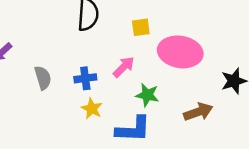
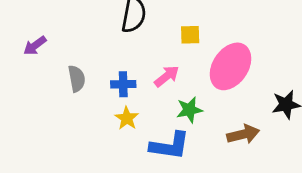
pink ellipse: (180, 52) -> (231, 66), turned -72
green star: (147, 95) -> (189, 110), turned -30

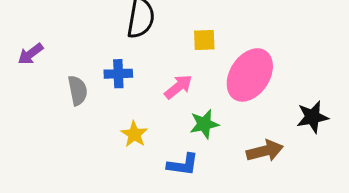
blue cross: (123, 84) -> (118, 74), moved
blue L-shape: (170, 146) -> (183, 165), size x0.7

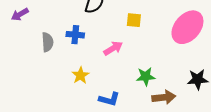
pink ellipse: (250, 75) -> (187, 27), moved
green star: (204, 124) -> (146, 76), moved

